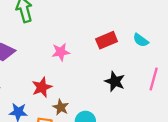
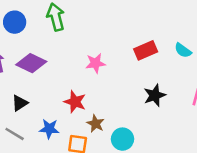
black star: (115, 81) -> (155, 95), turned 30
red star: (42, 87) -> (75, 102), turned -30

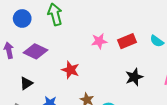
pink star: (96, 63) -> (99, 41), moved
red star: (75, 102) -> (70, 70), moved

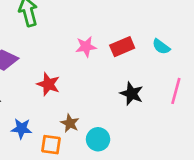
black star: (134, 77) -> (132, 94), turned -30

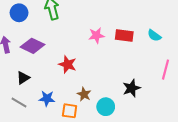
red rectangle: (122, 47) -> (124, 35), turned 30
black star: (132, 94) -> (132, 88), moved, turned 30

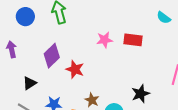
cyan semicircle: (154, 35) -> (164, 18), moved
purple diamond: (32, 46) -> (52, 56), moved, turned -70

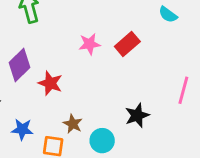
red rectangle: (133, 40) -> (127, 44), turned -48

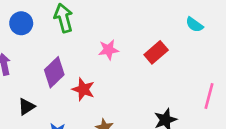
pink star: (90, 44) -> (108, 50), moved

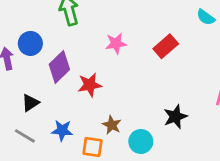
blue circle: (21, 23) -> (30, 43), moved
red star: (83, 89) -> (90, 85), turned -30

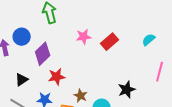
cyan semicircle: (206, 17) -> (149, 40), moved, turned 104
red rectangle: (166, 46) -> (110, 42), moved
red star: (90, 85) -> (57, 77), moved

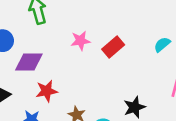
purple diamond: (43, 54) -> (29, 62), turned 45

